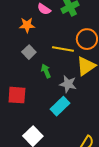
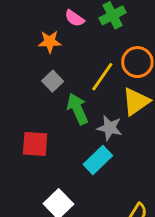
yellow line: (63, 49) -> (102, 77), turned -65
green arrow: (46, 71) -> (77, 109), size x1.5

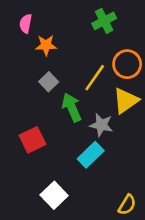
pink semicircle: (75, 18) -> (26, 24), moved, turned 66
red square: (35, 144) -> (32, 140), turned -30

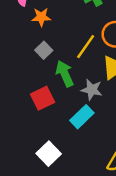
red square: (32, 140) -> (43, 98), moved

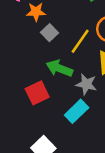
gray square: (44, 50) -> (49, 33), moved
green arrow: (65, 74) -> (59, 68), turned -45

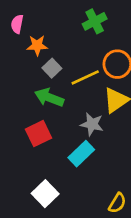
yellow line: (80, 41) -> (85, 77), turned 30
green arrow: (59, 68) -> (49, 98), moved

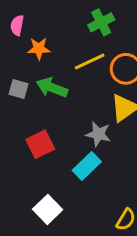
gray square: (52, 68) -> (19, 89), moved, turned -30
yellow line: (85, 77) -> (90, 62), moved
green arrow: (49, 98) -> (52, 88), moved

